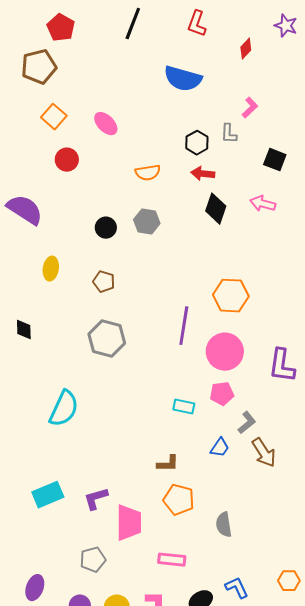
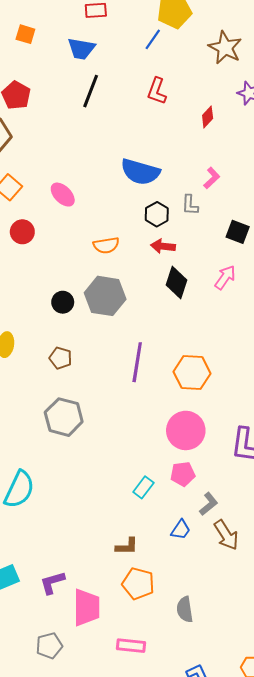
blue semicircle: (183, 79) -> (140, 172), moved
pink arrow: (263, 204) -> (225, 277), turned 110
gray hexagon: (147, 222) -> (105, 296), size x1.5
purple line: (184, 326) -> (137, 362), moved
cyan rectangle: (184, 407) -> (143, 487), turned -65

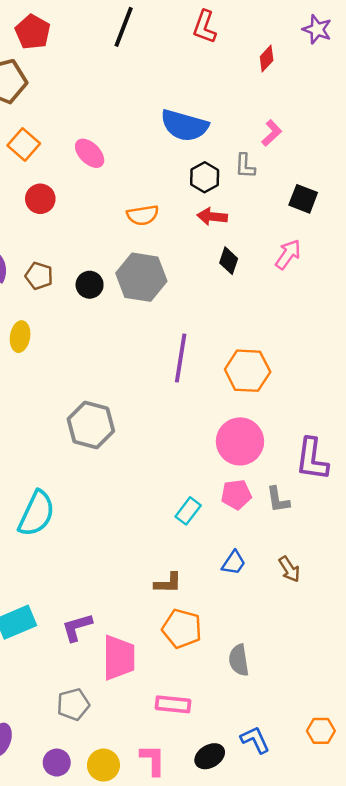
black diamond: (177, 283) -> (229, 261), size x0.7
brown pentagon: (61, 358) -> (39, 276), moved
gray L-shape: (209, 504) -> (278, 500), moved, turned 120
brown arrow: (226, 535) -> (289, 569), size x0.7

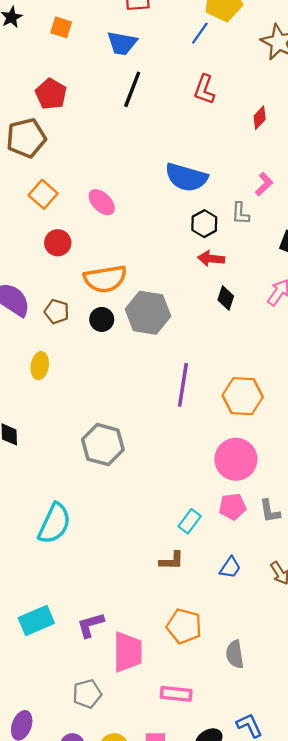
orange semicircle: (143, 215) -> (105, 279), moved, size x1.5
brown L-shape: (168, 583) -> (172, 561), moved

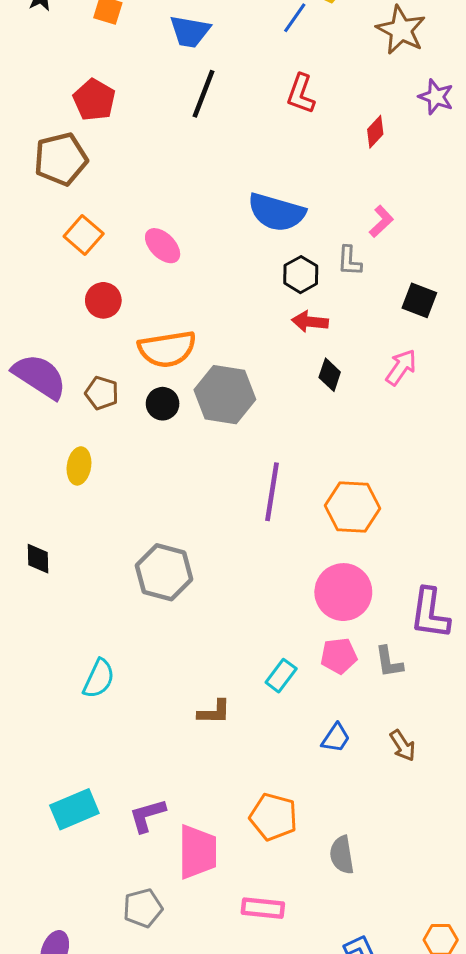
cyan semicircle: (54, 524) -> (99, 679), size x0.7
brown L-shape: (172, 561) -> (214, 712), moved

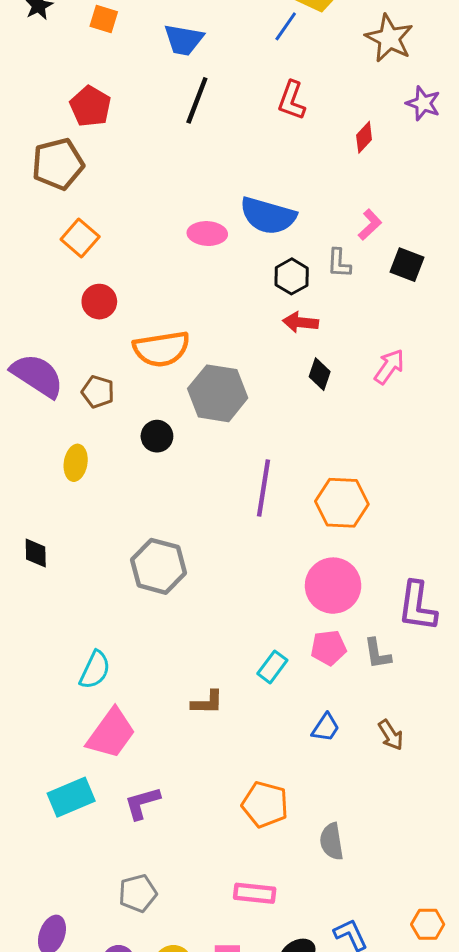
pink ellipse: (163, 246) -> (207, 234), moved, turned -42
black square: (419, 300) -> (407, 265), moved
black circle: (163, 404) -> (157, 436), moved
pink trapezoid: (197, 852) -> (111, 733), moved, turned 36

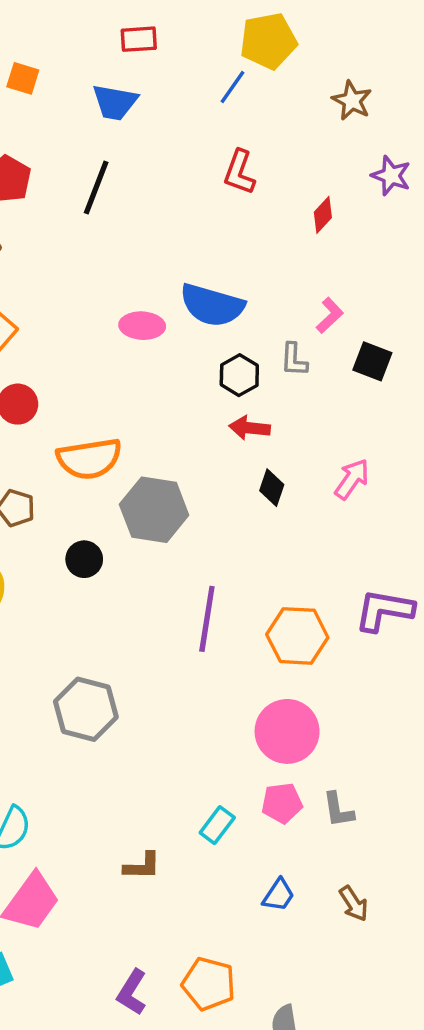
brown star: (389, 38) -> (352, 101), size x0.7
black line: (197, 100) -> (96, 188), moved
purple L-shape: (417, 606) -> (384, 610), moved, turned 92
purple L-shape: (142, 803) -> (132, 992), moved, turned -42

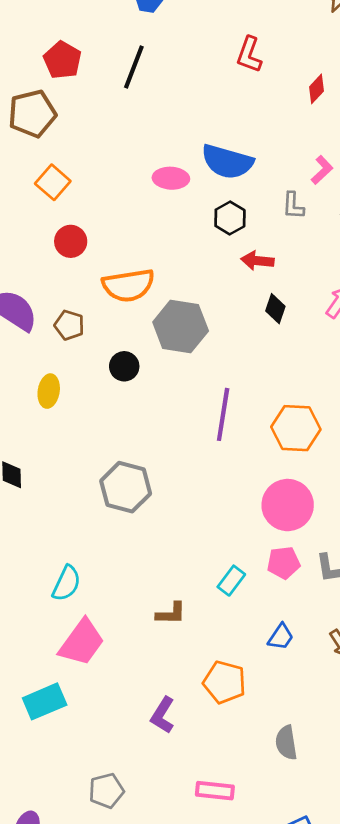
black hexagon: (239, 375) -> (230, 218), moved
orange pentagon: (209, 984) -> (224, 682), moved

